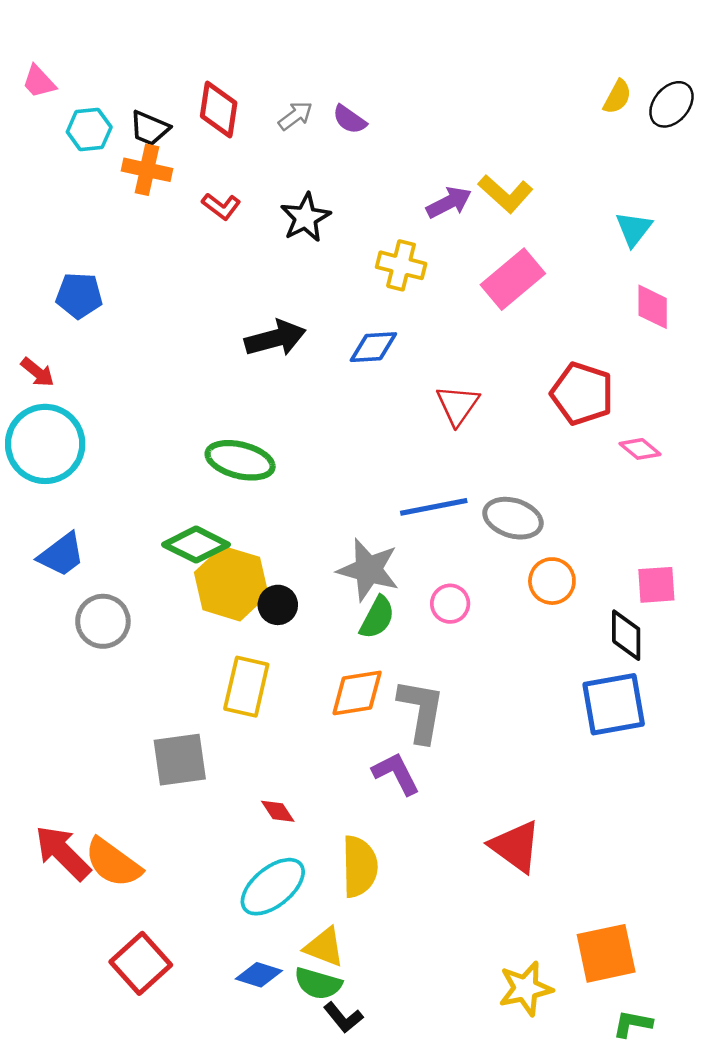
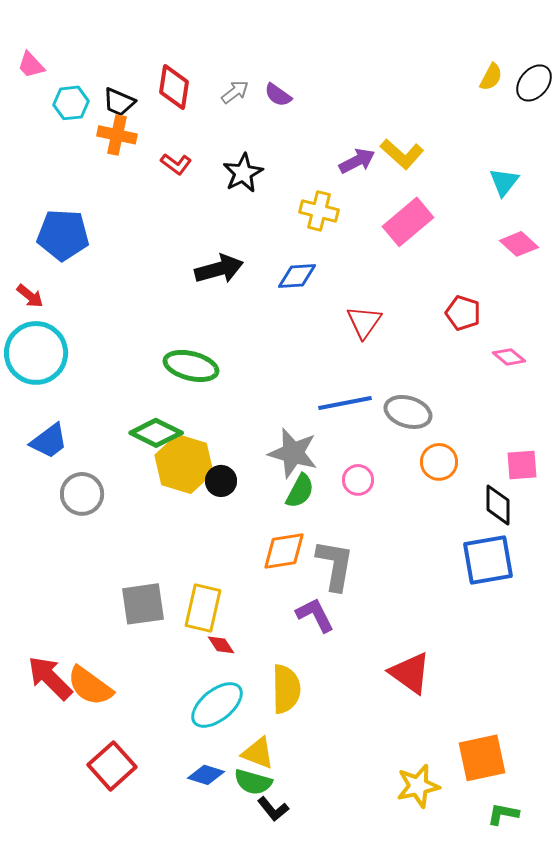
blue pentagon: (79, 296) -> (63, 235), size x1.4
pink diamond: (653, 307) -> (519, 244), turned -48
red pentagon: (582, 394) -> (463, 313), size x0.7
yellow rectangle: (246, 687) -> (203, 608), moved

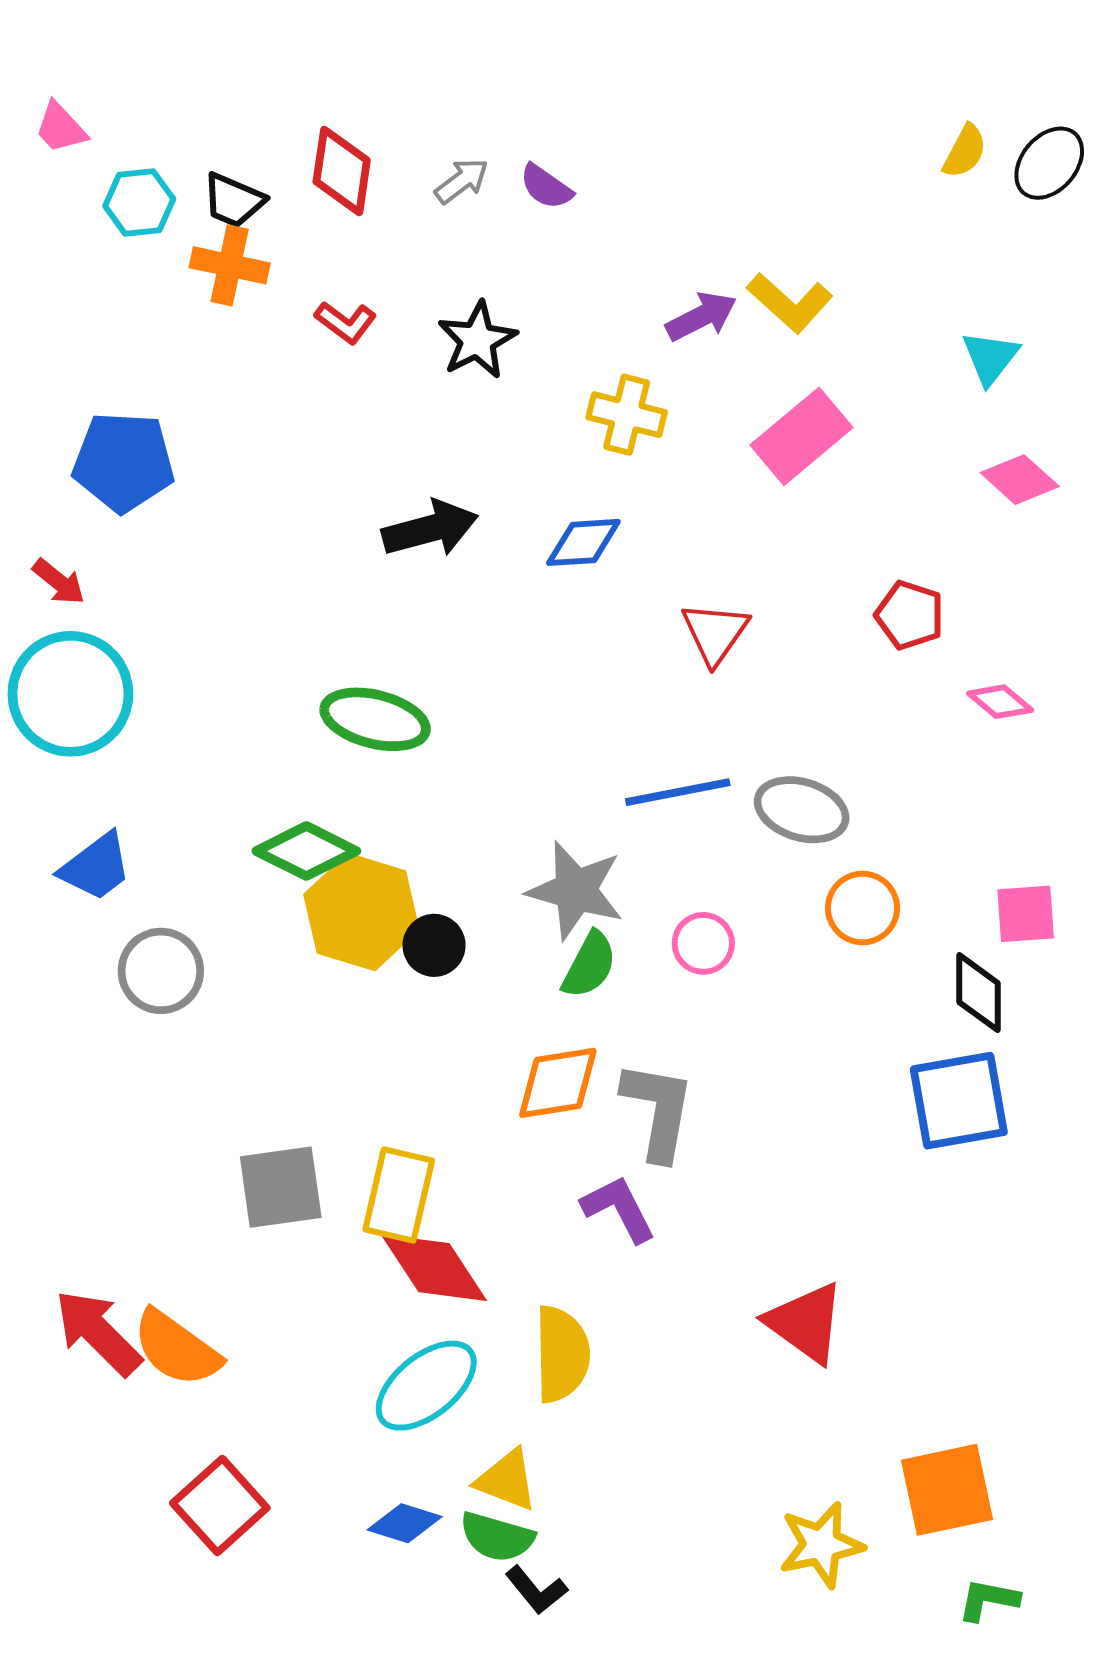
red diamond: (221, 645) -> (434, 1268), size x2.0

